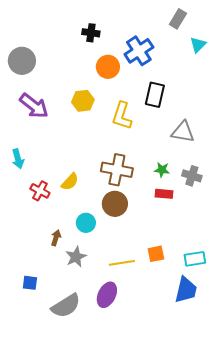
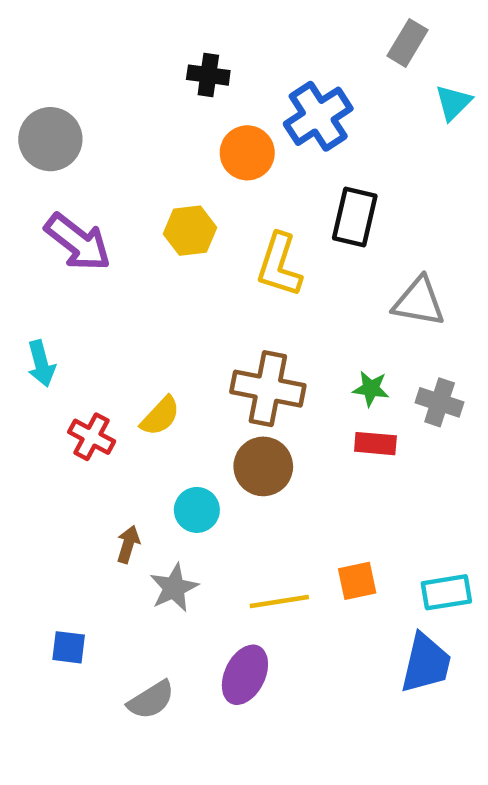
gray semicircle: (66, 306) -> (151, 700), size x0.7

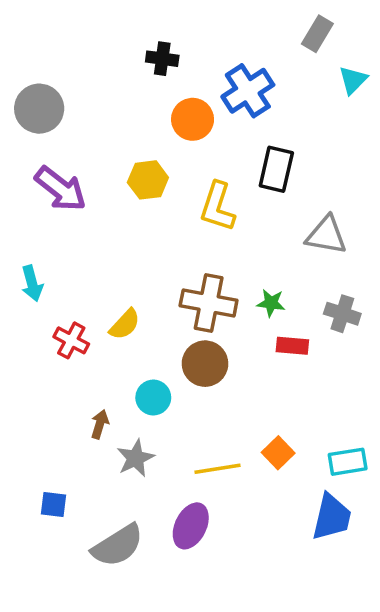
green star: (371, 389) -> (271, 303), moved
orange square: (357, 581) -> (278, 453), turned -32
gray semicircle: (151, 700) -> (118, 546), size x1.4

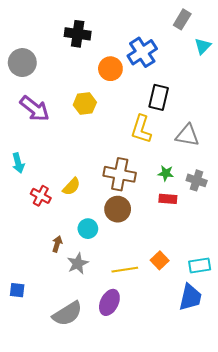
black cross: (162, 59) -> (78, 34), moved, size x1.4
yellow L-shape: (217, 207) -> (141, 129), moved
green star: (271, 303) -> (166, 173), moved
blue square: (53, 505) -> (17, 290), moved

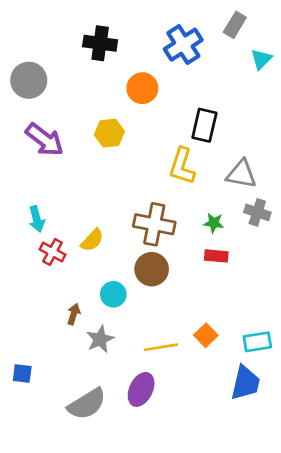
blue cross: (142, 52) -> (183, 45), moved
cyan arrow: (18, 163) -> (37, 219), moved
gray cross: (197, 180) -> (257, 212), moved

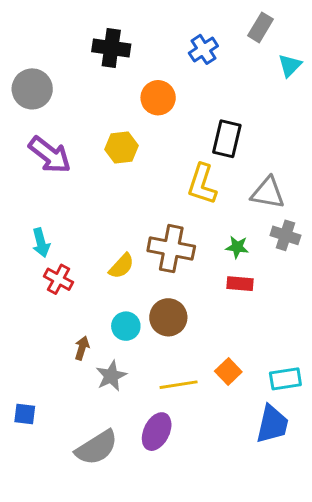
blue cross: (183, 45) -> (203, 49), size x0.7
yellow semicircle: (92, 240) -> (121, 266), moved
brown circle: (152, 269) -> (168, 317), moved

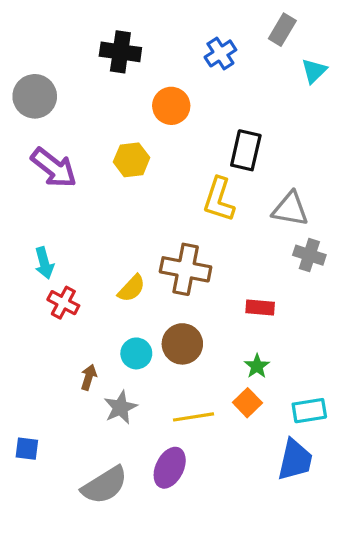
green star: (237, 247) -> (257, 366), moved, turned 30

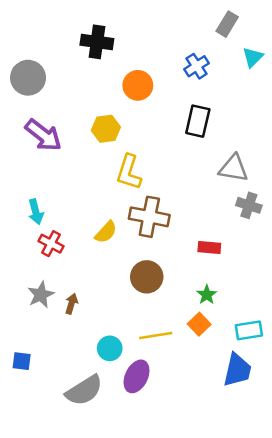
blue cross: (220, 53) -> (197, 66), moved
yellow L-shape: (219, 199) -> (129, 172), moved
cyan circle: (136, 353) -> (110, 348), moved
gray star: (120, 407) -> (41, 295), moved

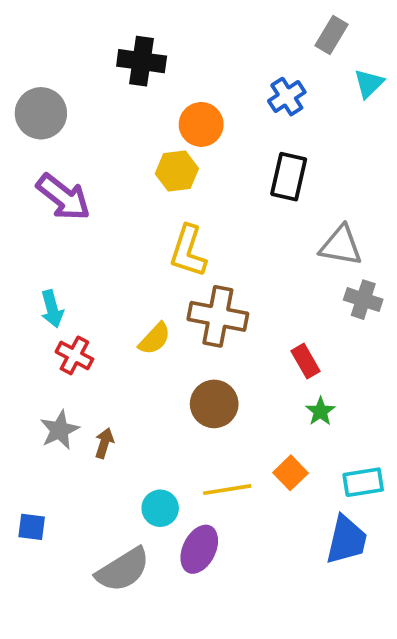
yellow hexagon: (106, 129) -> (177, 171), moved
red rectangle: (209, 247) -> (305, 361), turned 55
green star: (207, 295) -> (320, 411), moved

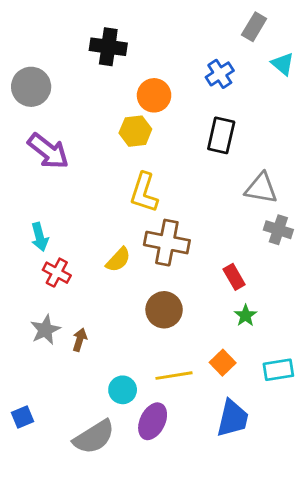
cyan triangle: (369, 83) -> (283, 64), turned -35
blue square: (32, 527) -> (23, 417), moved, turned -30
blue trapezoid: (346, 540) -> (233, 418), moved

